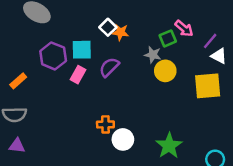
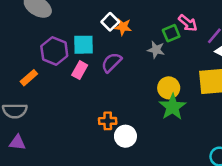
yellow circle: (165, 71) -> (169, 88), moved
orange rectangle: (18, 81) -> (29, 78), moved
green star: (169, 146) -> (172, 107), moved

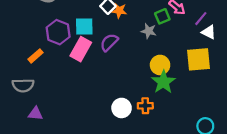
pink rectangle: (80, 70) -> (81, 49), size x1.5
orange cross: (108, 121) -> (145, 106), moved
purple triangle: (17, 143) -> (35, 114), moved

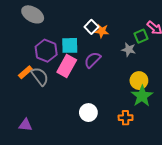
gray semicircle: (23, 85) -> (40, 76), moved, turned -126
white circle: (122, 108) -> (88, 113), moved

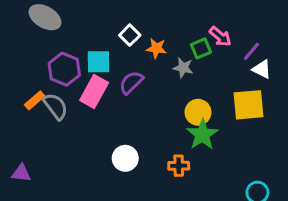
orange star: (102, 31) -> (156, 48), moved
purple triangle: (25, 125) -> (21, 173), moved

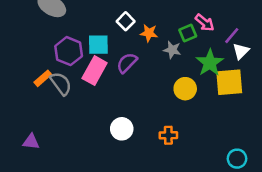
white triangle: (262, 69) -> (241, 51), turned 48
green star: (202, 135) -> (210, 63), moved

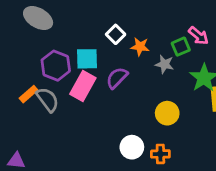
yellow circle: (185, 89) -> (167, 113), moved
white circle: (122, 129) -> (132, 147), moved

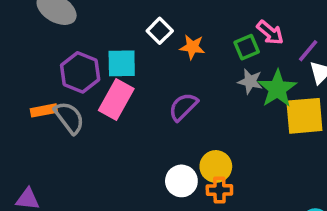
gray star: (164, 64) -> (250, 81), moved
purple semicircle: (117, 78) -> (183, 107), moved
orange rectangle: (29, 94) -> (44, 110), turned 30
yellow circle: (167, 113) -> (216, 166), moved

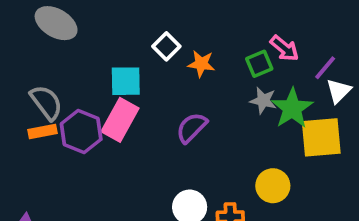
purple hexagon: (80, 72) -> (81, 132), moved
gray semicircle: (69, 118) -> (46, 102), moved
yellow circle: (216, 166) -> (273, 186), moved

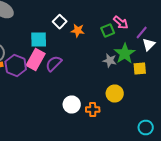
gray star: (263, 101) -> (110, 60), moved
purple semicircle: (192, 128) -> (54, 64), moved
yellow square: (321, 137) -> (140, 68), size x0.6

